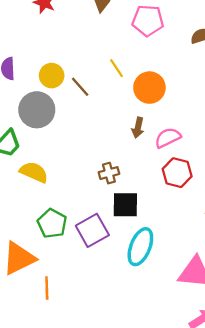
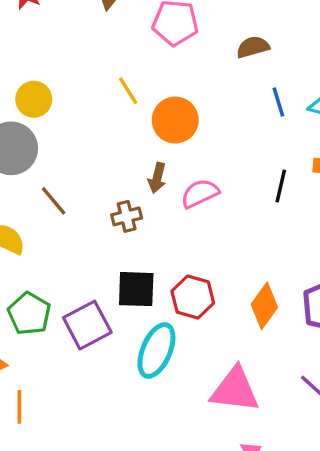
brown line: (80, 87) -> (54, 201), moved
brown cross: (109, 173) -> (127, 216), moved
red hexagon: (177, 173) -> (193, 297), moved

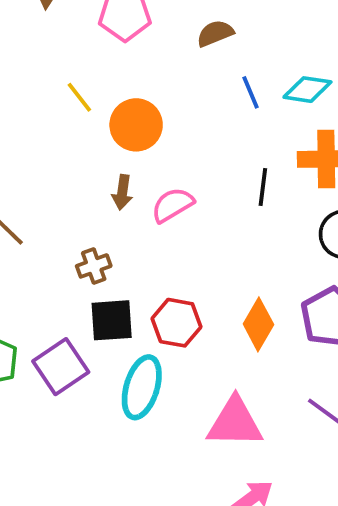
brown cross: (127, 216) -> (94, 266), moved

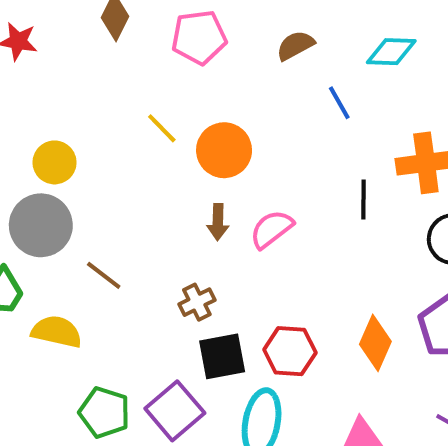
cyan diamond: (307, 90) -> (391, 52), moved

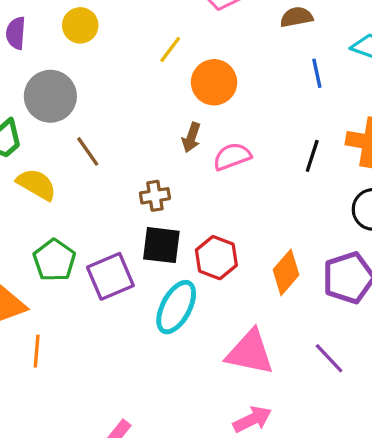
yellow line: (162, 128) -> (170, 50), turned 64
yellow circle: (55, 162) -> (80, 25), moved

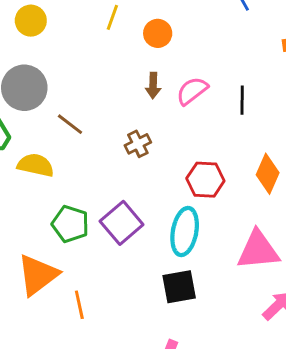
orange circle: (214, 82) -> (158, 33), size x0.7
black line: (312, 156) -> (242, 100), moved
black square: (161, 245) -> (179, 287), moved

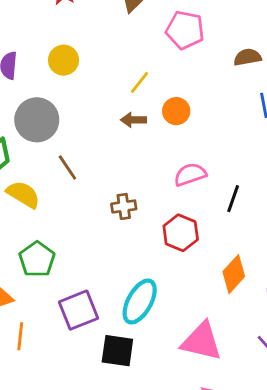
brown arrow: (153, 86) -> (134, 120), moved, turned 70
red hexagon: (205, 180) -> (181, 233), moved
purple square: (122, 223) -> (79, 310), moved

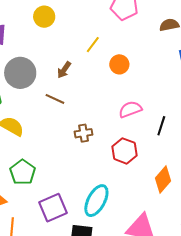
yellow circle: (64, 60) -> (44, 17), moved
brown arrow: (134, 120) -> (64, 70), moved, turned -54
brown line: (67, 167) -> (55, 99), moved, turned -30

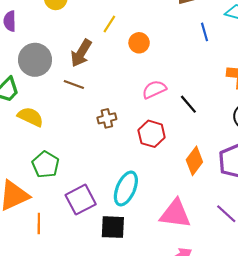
brown arrow: (64, 70) -> (81, 53), size x1.5
black line: (161, 126) -> (188, 104), turned -54

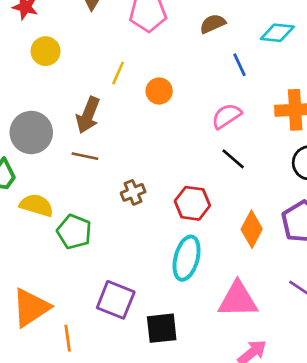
pink semicircle: (154, 89) -> (227, 116), moved
green pentagon: (46, 165) -> (74, 232), moved
cyan ellipse: (126, 189) -> (187, 258), moved
purple square: (81, 200) -> (116, 300), turned -32

